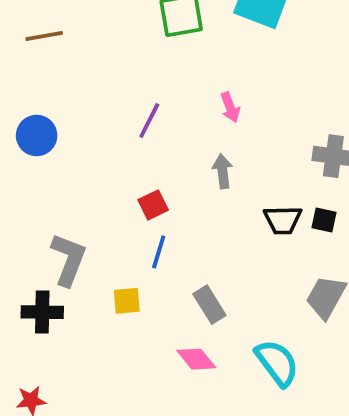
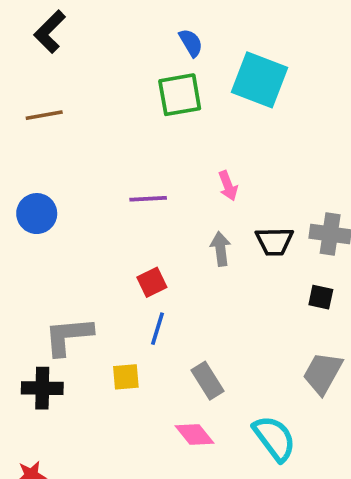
purple line: (149, 120) -> (148, 199), turned 60
black trapezoid: (283, 220) -> (274, 241), moved
gray L-shape: (69, 259) -> (68, 336), turned -116

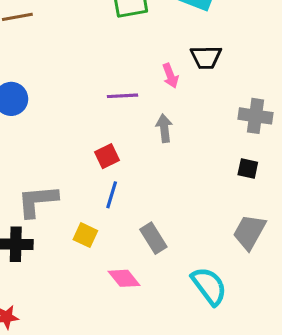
purple line: (148, 199) -> (122, 96), moved
black trapezoid: (274, 241) -> (206, 57), moved
yellow square: (126, 377) -> (85, 235), turned 30
pink diamond: (195, 435) -> (124, 278), moved

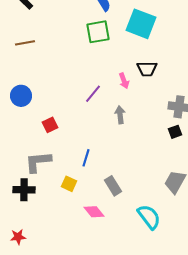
purple line: (122, 96) -> (93, 94), turned -48
red square: (107, 156) -> (50, 125), moved
black square: (248, 169) -> (175, 132), moved, turned -32

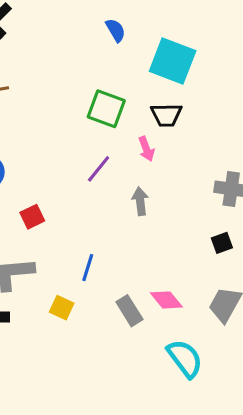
green square: (98, 32) -> (106, 109), moved, turned 30
black trapezoid: (147, 69) -> (166, 115), moved
black square: (175, 132) -> (222, 243), moved
pink diamond: (94, 212) -> (166, 300), moved

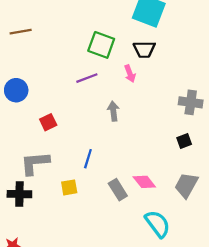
purple line: (99, 169) -> (87, 78), moved, turned 30
gray arrow: (140, 201) -> (113, 111), moved
yellow square: (62, 308) -> (69, 187), turned -35

